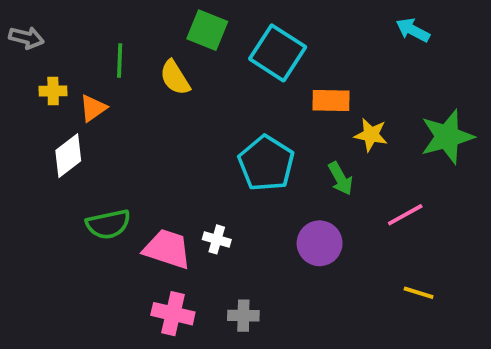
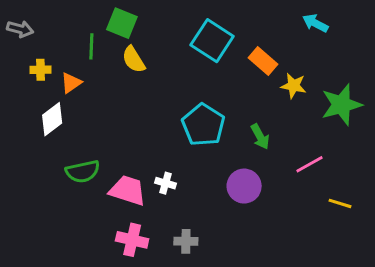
green square: (207, 30) -> (122, 23), moved
orange rectangle: (331, 101) -> (263, 61), moved, turned 40
yellow star: (371, 135) -> (294, 86), moved
yellow line: (419, 293) -> (340, 203), moved

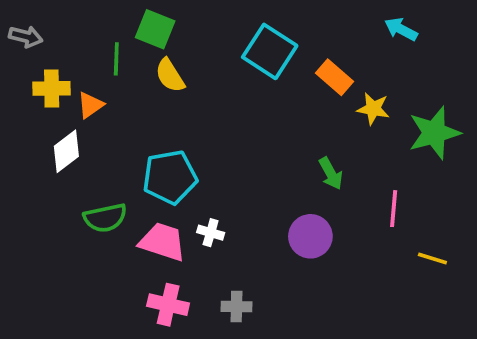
yellow cross: (40, 70) -> (52, 88), size x1.4
cyan pentagon: (203, 125) -> (170, 177), moved, turned 30
pink line: (309, 164) -> (394, 209), turned -56

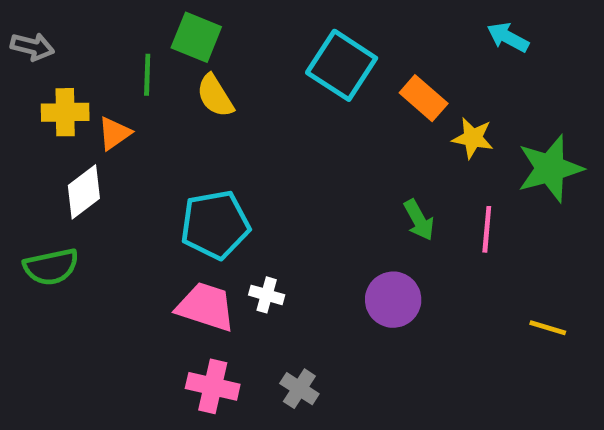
pink line: (394, 209) -> (487, 229), moved
green semicircle: (105, 218) -> (51, 267), moved
gray cross: (236, 307) -> (299, 389), turned 32

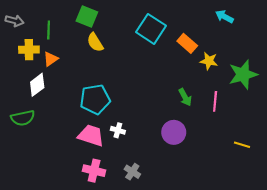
green line: (147, 75) -> (49, 30), moved

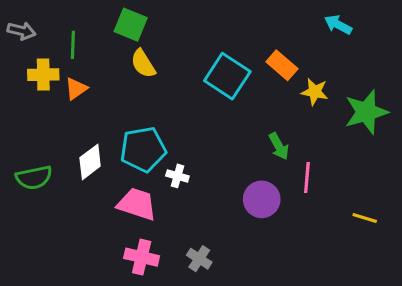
cyan square: (151, 29) -> (227, 76), moved
white diamond: (37, 85) -> (90, 162), moved
pink line: (215, 101) -> (307, 178), moved
white cross: (118, 130) -> (177, 176), moved

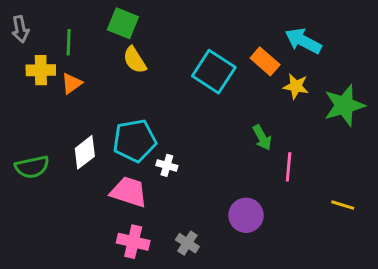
cyan arrow: (338, 25) -> (303, 41), moved, size x1.4
gray arrow: (21, 31) -> (20, 29), turned 65
purple circle: (262, 199) -> (246, 215), moved

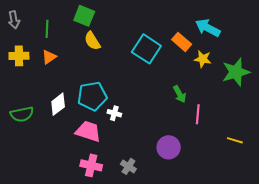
yellow cross: (41, 70) -> (19, 56), moved

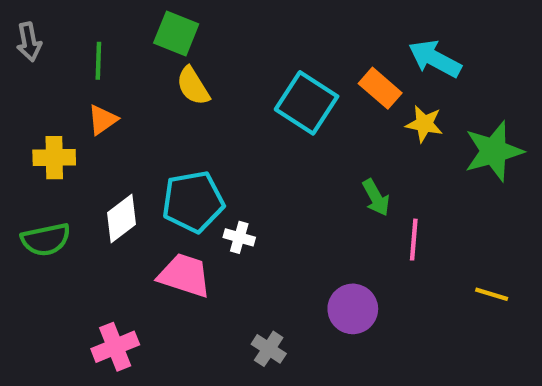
yellow cross: (19, 56) -> (54, 158), moved
pink cross: (91, 165) -> (115, 347), moved, turned -35

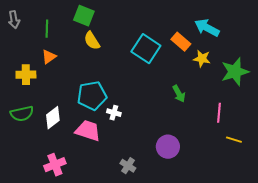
white diamond: (122, 219) -> (53, 118), moved
pink line: (414, 240) -> (219, 113), moved

